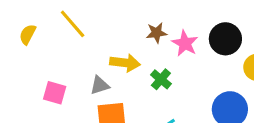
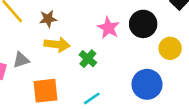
brown star: (156, 33) -> (48, 19), moved
gray triangle: (100, 85) -> (21, 60), moved

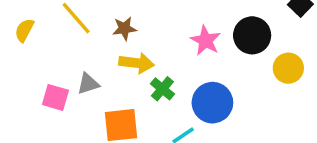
green cross: (88, 59) -> (162, 89), moved
blue circle: (147, 84) -> (212, 103), moved

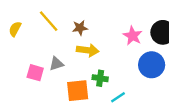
green cross: (162, 89) -> (100, 78), moved, turned -32
blue circle: (212, 103) -> (152, 65), moved

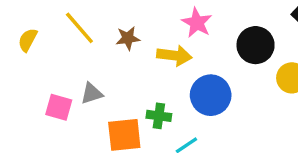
pink star: (133, 36) -> (197, 23), moved
yellow arrow: (88, 50) -> (174, 55), moved
blue circle: (152, 65) -> (211, 95), moved

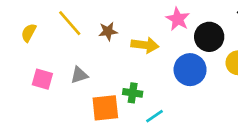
pink star: (197, 23) -> (178, 19), moved
blue circle: (211, 95) -> (190, 70), moved
pink square: (59, 107) -> (42, 79), moved

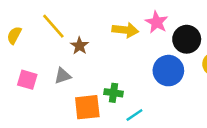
brown star: (108, 31) -> (80, 46), moved, turned -30
yellow arrow: (145, 45) -> (125, 30), moved

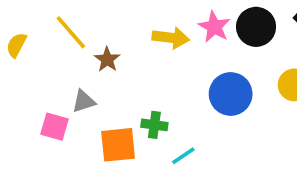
black circle: (187, 39) -> (256, 27), moved
pink square: (27, 80) -> (55, 127), moved

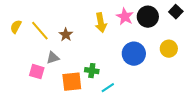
yellow line: (71, 32) -> (40, 31), moved
yellow arrow: (171, 38) -> (101, 23), turned 72

